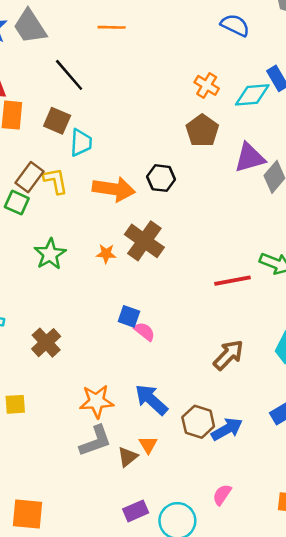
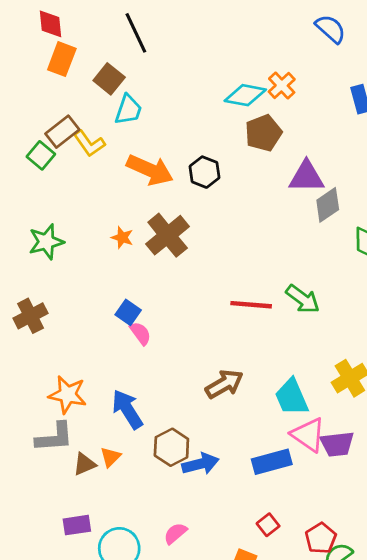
cyan diamond: (252, 95) -> (245, 95), moved
yellow L-shape: (55, 181) -> (89, 143), turned 140
green star: (50, 254) -> (46, 242), moved

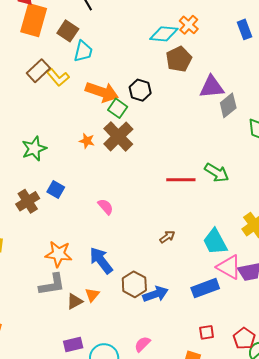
orange rectangle: (62, 59) -> (34, 20), size x1.4
green square: (41, 155) -> (118, 108), moved
blue square: (128, 312) -> (56, 190), moved
brown arrow: (224, 384) -> (167, 237), size x0.6
red square: (268, 525) -> (207, 332), turned 35

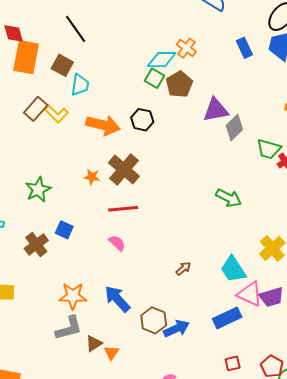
green square: (118, 108) -> (154, 78), moved
red line: (181, 180) -> (123, 209), moved
orange triangle: (92, 295) -> (111, 353), moved

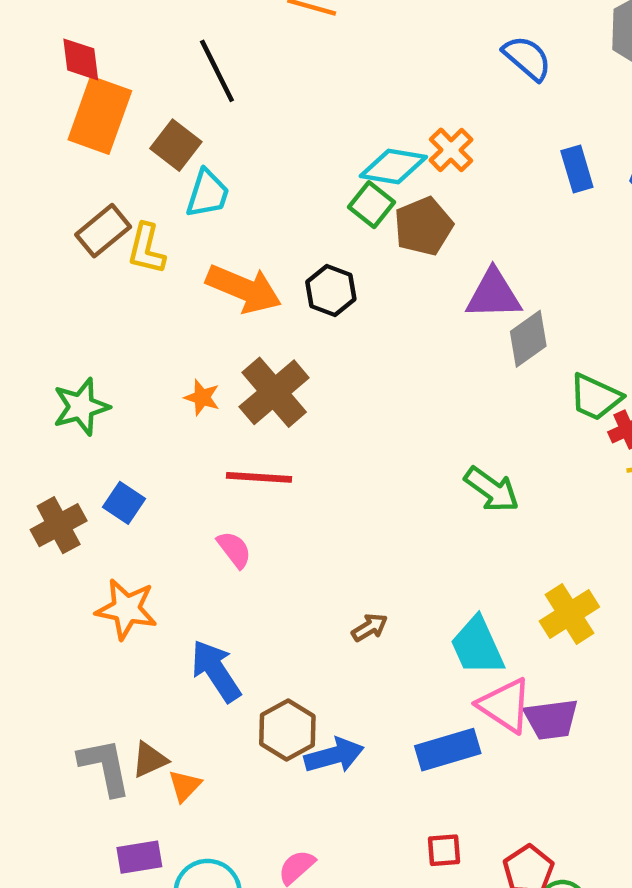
yellow L-shape: (56, 114) -> (146, 249), turned 50
orange star: (73, 296) -> (126, 609), moved
gray L-shape: (69, 328) -> (105, 767), moved, turned -96

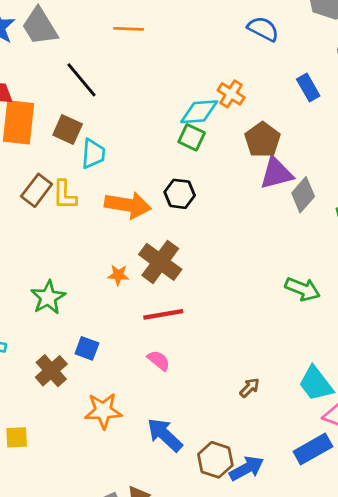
brown pentagon: (423, 226) -> (263, 140), moved

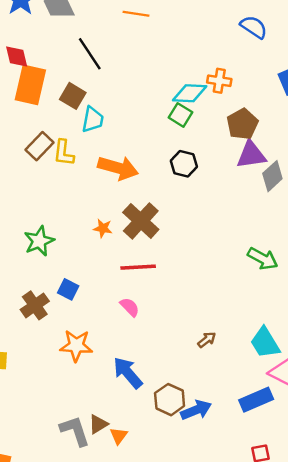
orange cross: (231, 94) -> (219, 81), turned -30
black hexagon: (180, 194) -> (184, 164), moved

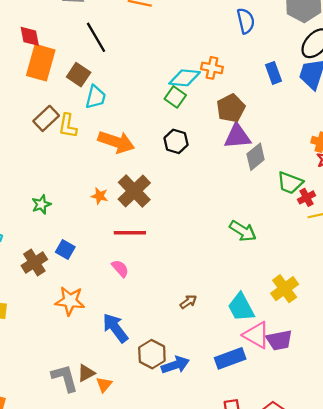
blue semicircle: (254, 27) -> (246, 21), turned 40
green star: (39, 241) -> (41, 204), size x0.7

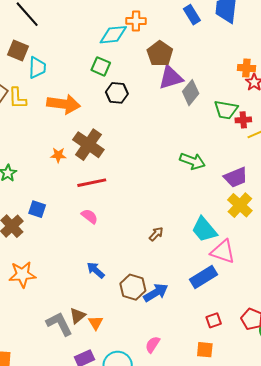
green square: (175, 97) -> (101, 66), moved
red cross: (306, 197) -> (243, 120), turned 35
orange star: (70, 301) -> (22, 274), moved
blue arrow: (115, 328) -> (96, 270), size x0.7
purple trapezoid: (279, 340) -> (236, 177), moved

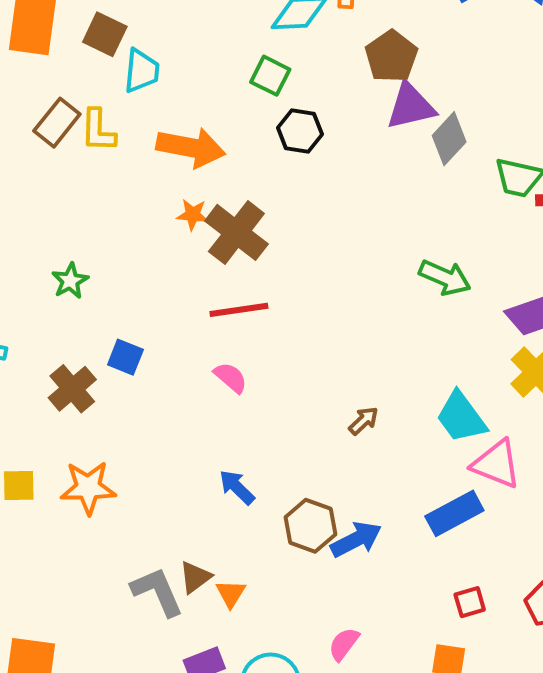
orange star: (58, 155) -> (193, 215), moved

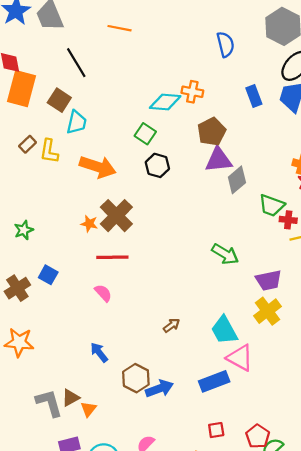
brown rectangle: (57, 123) -> (28, 144), size x0.7
orange star: (193, 215) -> (89, 224), moved

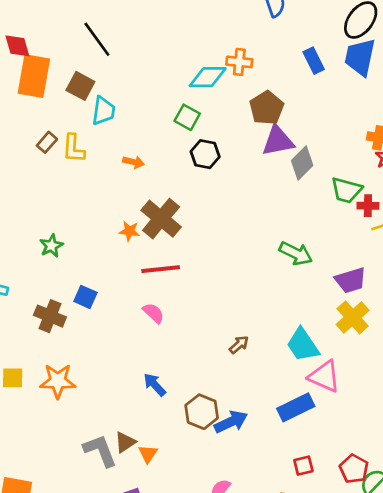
orange arrow: (98, 167) -> (134, 162), size x0.5
brown cross: (17, 288) -> (50, 316), turned -30

